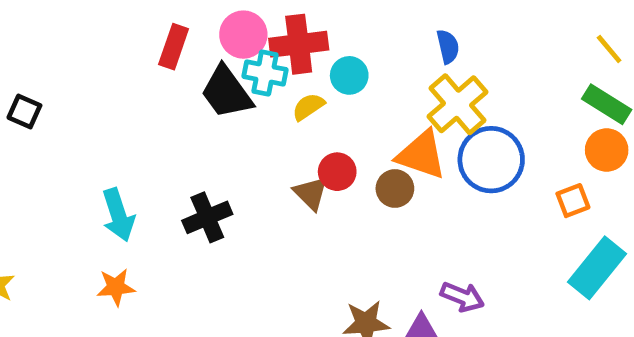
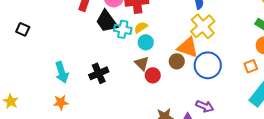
cyan cross: (265, 73) -> (123, 29), moved
cyan circle: (349, 75) -> (146, 42), moved
blue circle: (491, 160) -> (208, 65), moved
red circle: (337, 172) -> (153, 75), moved

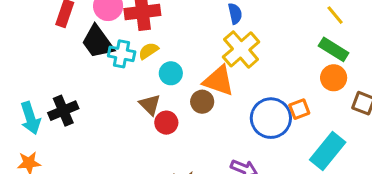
cyan circle: (146, 42) -> (171, 73), moved
blue circle: (208, 65) -> (271, 118), moved
orange square: (251, 66) -> (299, 109), moved
black cross: (99, 73) -> (63, 111), moved

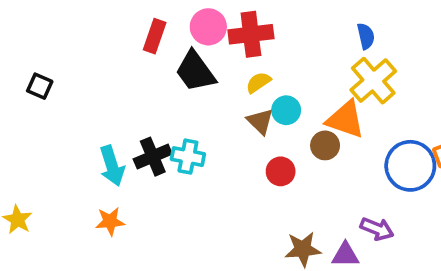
cyan cross: (122, 54) -> (188, 157), moved
brown triangle: (150, 105) -> (260, 121), moved

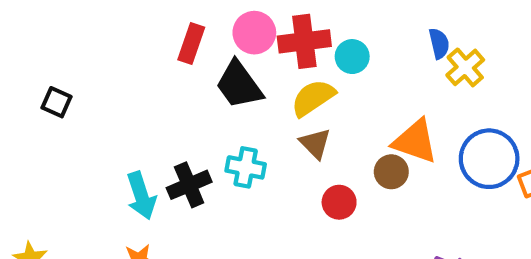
yellow cross: (373, 81) -> (465, 67), moved, size x0.7
yellow semicircle: (258, 82) -> (313, 98), size x1.5
cyan circle: (286, 110) -> (352, 57), moved
cyan cross: (188, 157) -> (246, 167), moved
blue circle: (410, 166) -> (489, 159), moved

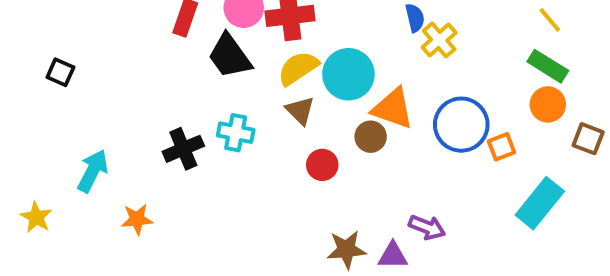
cyan circle: (352, 57) -> (348, 74), moved, size x1.6
cyan arrow: (141, 196) -> (93, 171), moved, turned -135

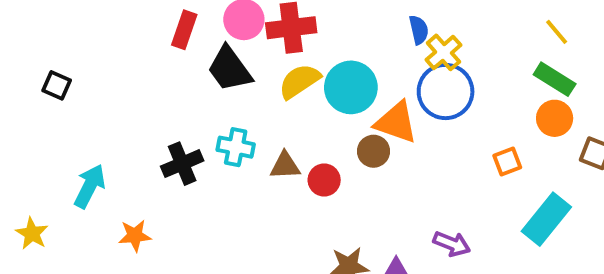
brown triangle: (300, 111) -> (285, 166), moved, turned -48
blue circle: (461, 125) -> (446, 92), moved
purple arrow: (427, 227) -> (452, 244), moved

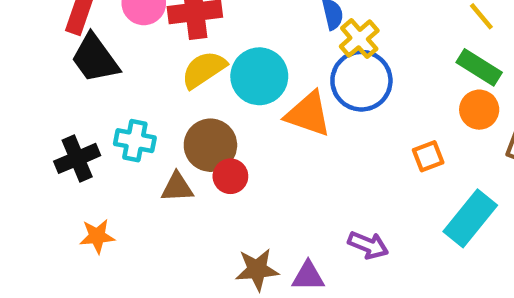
black trapezoid: (229, 69) -> (95, 59), moved
brown circle: (373, 151) -> (210, 145), moved, size x1.5
brown triangle: (285, 166) -> (177, 187), moved
orange star: (135, 236) -> (97, 236), moved

